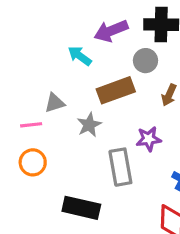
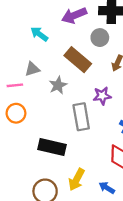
cyan arrow: (80, 56) -> (39, 34), moved
brown rectangle: (116, 90) -> (78, 60), turned 60

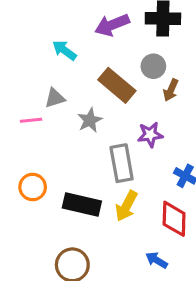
gray circle: (100, 38) -> (153, 66), moved
orange circle: (16, 113) -> (33, 187), moved
yellow arrow: (77, 180) -> (126, 206), moved

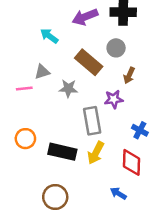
brown arrow: (171, 90) -> (129, 75), moved
gray star: (90, 120) -> (68, 88), turned 30

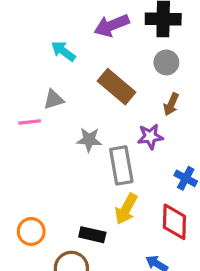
gray circle: (116, 48) -> (166, 62), moved
gray star: (68, 88) -> (89, 140), moved
orange circle: (25, 139) -> (31, 231), moved
black rectangle: (62, 152) -> (92, 235), moved, size x0.7

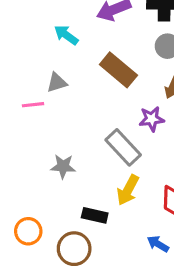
gray star: (89, 140) -> (63, 166), moved
gray rectangle: (121, 165) -> (123, 147), turned -33
orange circle: (31, 231) -> (28, 231), moved

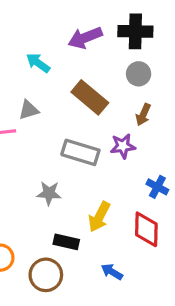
gray rectangle: (123, 147) -> (80, 152), moved, turned -30
gray star: (63, 166) -> (49, 193), moved
blue arrow: (158, 244) -> (112, 272), moved

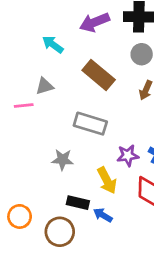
purple star: (123, 146) -> (128, 155), moved
yellow arrow: (99, 217) -> (107, 180), turned -56
blue arrow: (112, 272) -> (103, 215), moved

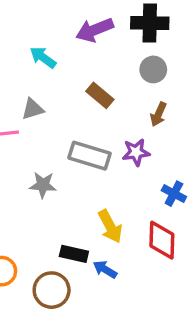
brown rectangle: (99, 75) -> (100, 95), size x0.7
purple star: (128, 155) -> (136, 152), moved
gray star: (63, 160) -> (43, 185), moved

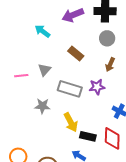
gray triangle: (33, 109) -> (44, 70), moved, turned -32
yellow arrow: (110, 226) -> (71, 122), moved
black rectangle: (74, 254) -> (88, 136), moved

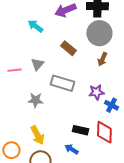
gray circle: (107, 38) -> (99, 33), size x1.6
purple star: (97, 87) -> (96, 92), moved
yellow arrow: (71, 122) -> (37, 135), moved

